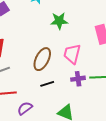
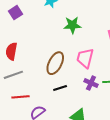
purple cross: (78, 79) -> (91, 83), turned 32

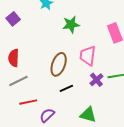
purple cross: (91, 83) -> (96, 80), turned 32

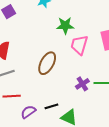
pink trapezoid: (88, 56) -> (79, 45), moved
black line: (66, 88) -> (51, 106), moved

